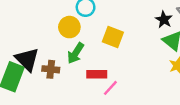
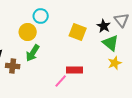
yellow square: (113, 37) -> (78, 32), moved
red rectangle: (97, 74) -> (75, 70), moved

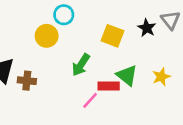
green triangle: (111, 43) -> (127, 75), moved
green arrow: (33, 53) -> (81, 65), moved

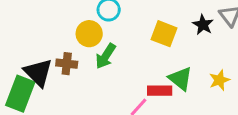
green arrow: (81, 65) -> (106, 56), moved
brown cross: (27, 81) -> (67, 64), moved

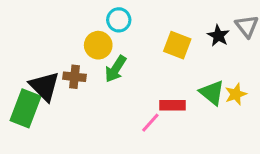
green triangle: (181, 79) -> (212, 93), moved

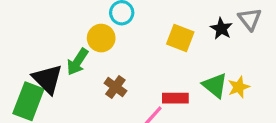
green arrow: (116, 69) -> (77, 62), moved
brown cross: (75, 77) -> (115, 87), moved, turned 30

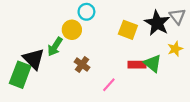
black star: (221, 29) -> (157, 23), size x1.6
yellow star: (239, 87) -> (175, 49), moved
red rectangle: (175, 98) -> (137, 65), moved

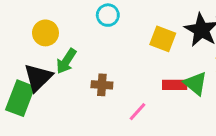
yellow circle: (72, 30) -> (45, 33), moved
black triangle: (34, 59) -> (38, 77), turned 30
brown cross: (82, 65) -> (102, 85), turned -32

